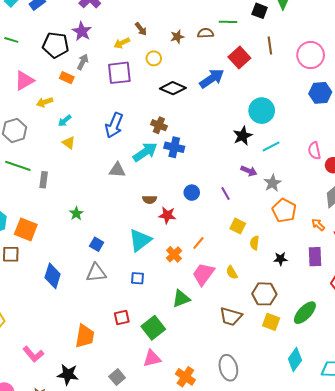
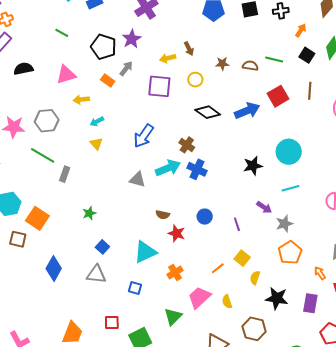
black star: (243, 136) -> (253, 166), moved
orange line: (198, 243) -> (218, 268), moved
black star: (281, 259) -> (277, 298), size x1.6
green triangle: (181, 299) -> (173, 317), turned -36

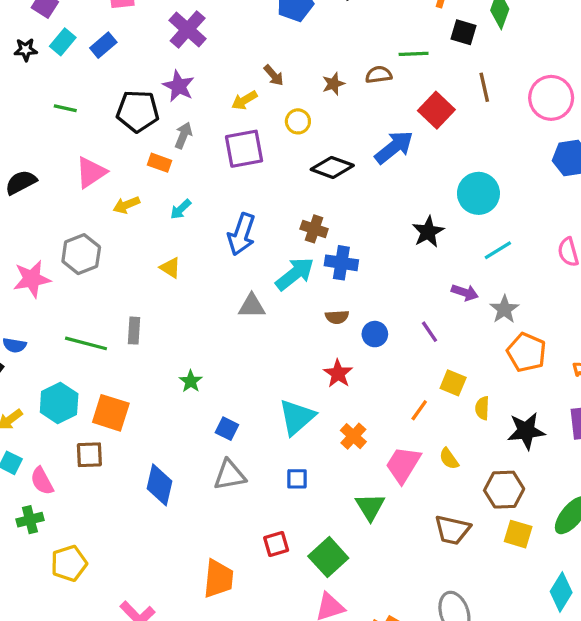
cyan arrow: (97, 121) -> (181, 209), moved
green line: (43, 155) -> (86, 343), moved
brown semicircle: (163, 215) -> (337, 317), moved
red star: (177, 233) -> (338, 374), turned 30

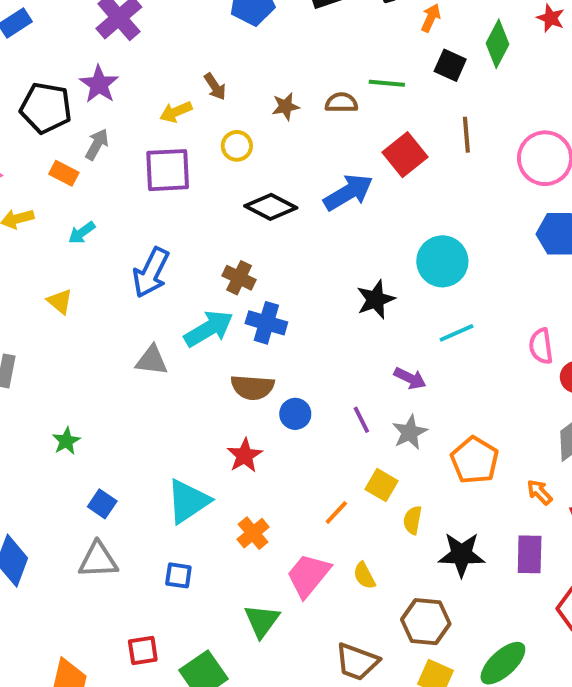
gray star: (504, 309) -> (410, 432), moved
brown semicircle: (337, 317) -> (252, 387), size x1.5

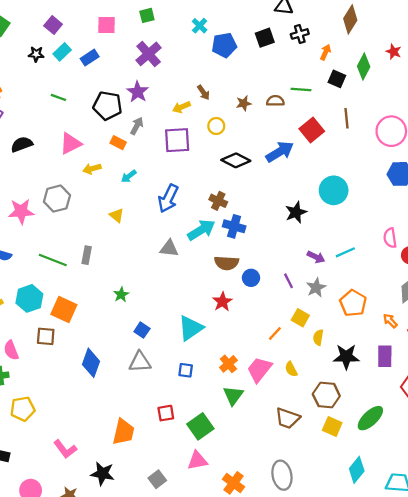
cyan line: (457, 333) -> (345, 252), moved
orange cross: (253, 533) -> (228, 364), moved

